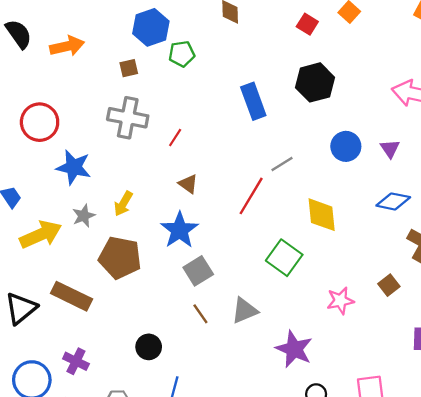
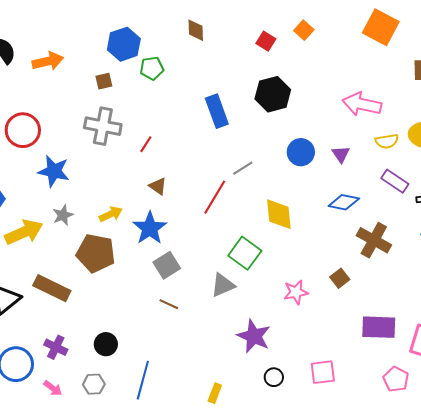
yellow arrow: (123, 204) -> (111, 214), moved, turned -145
gray triangle: (244, 311) -> (223, 285), moved
brown line: (200, 314) -> (169, 304), turned -30
black circle: (149, 347) -> (106, 344), moved

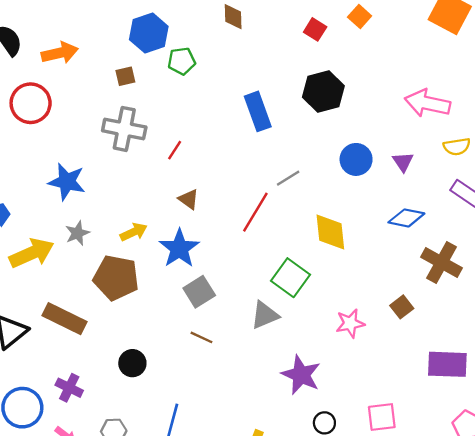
red circle: (23, 130) -> (31, 103), moved
black circle: (106, 344) -> (132, 363), moved

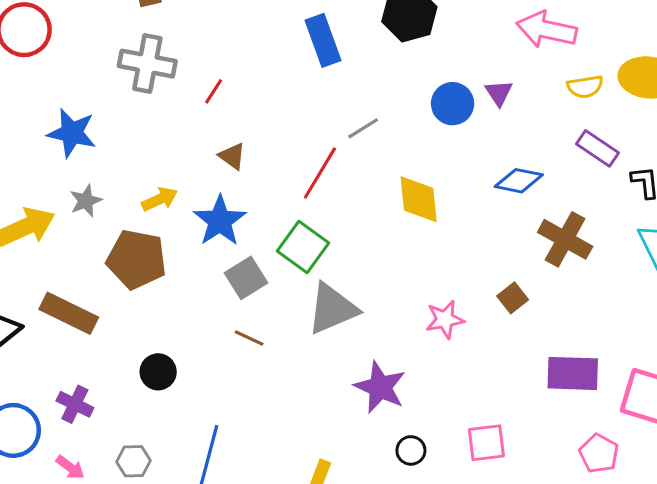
purple triangle: (403, 162) -> (499, 93), moved
green square: (290, 278) -> (303, 247), moved
gray triangle: (265, 315) -> (332, 309), size x1.4

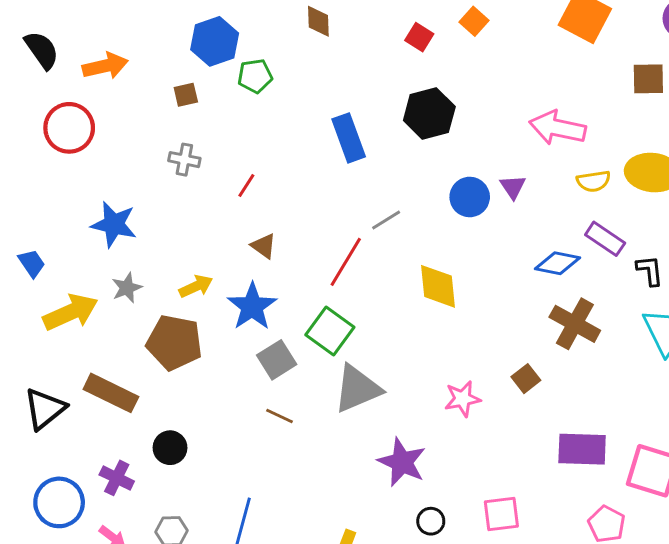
gray cross: (147, 64) -> (184, 160), size x0.6
blue diamond: (519, 181) -> (558, 263), moved
black circle: (158, 372) -> (170, 448), moved

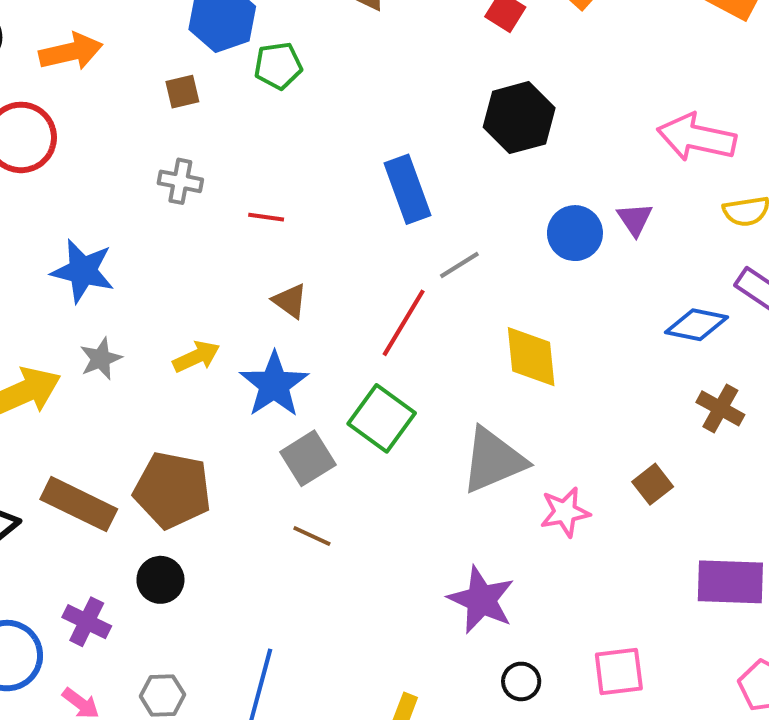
blue rectangle: (349, 138) -> (408, 189), moved
red line: (246, 185) -> (266, 217), turned 65
brown cross: (575, 324) -> (720, 408), size x0.7
brown pentagon: (174, 343) -> (172, 490), moved
gray triangle: (357, 389) -> (493, 460), moved

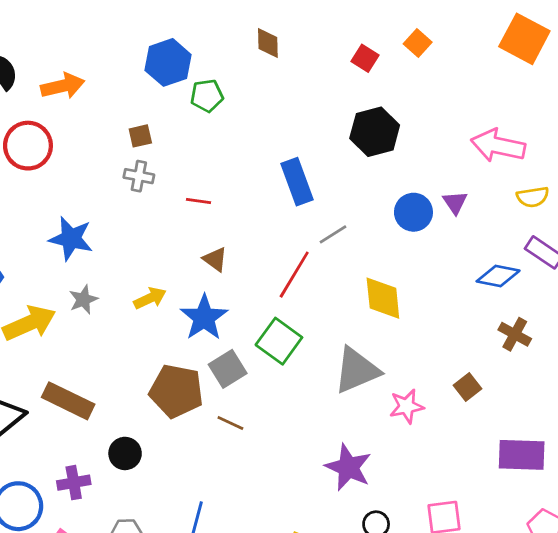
brown square: (182, 92) -> (140, 136), moved
brown pentagon: (172, 490) -> (176, 391), moved
purple cross: (87, 622) -> (74, 483), turned -36

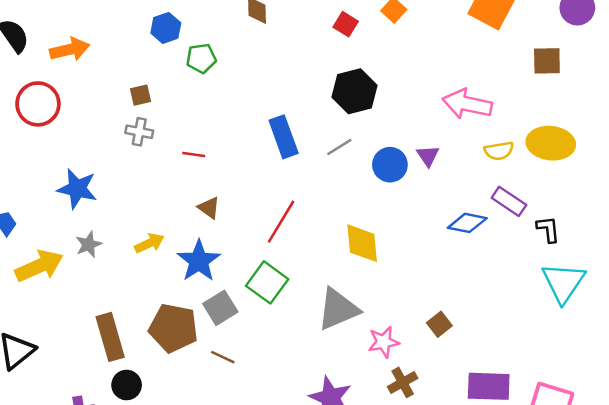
blue hexagon: (168, 62) -> (166, 28), size x0.7
gray line: (333, 234) -> (339, 147), moved
brown cross: (515, 334) -> (403, 382), moved, turned 32
brown rectangle: (68, 401) -> (110, 337), moved, turned 48

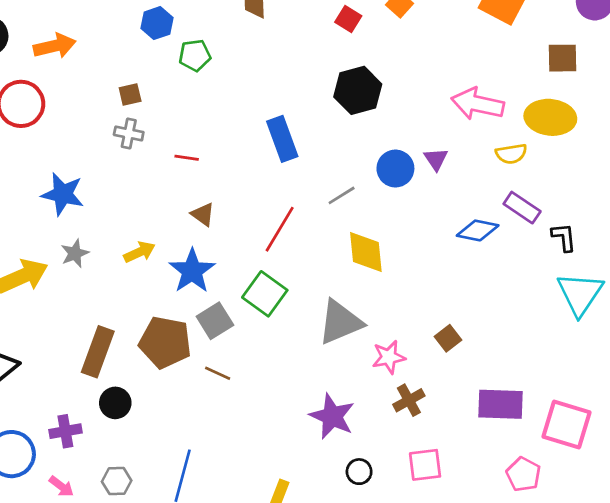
yellow ellipse: (551, 143) -> (550, 117), moved
gray line: (339, 147) -> (342, 195), moved
brown rectangle: (110, 337) -> (98, 352), turned 36

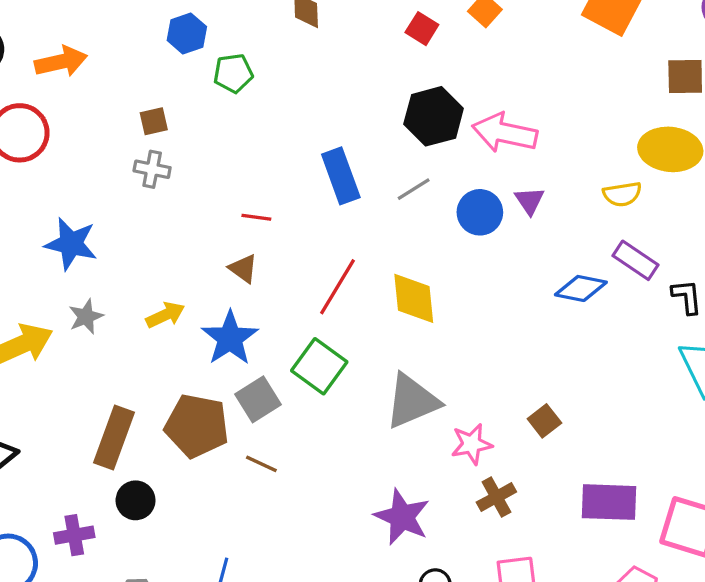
pink arrow: (478, 104) -> (505, 133), moved
red line: (187, 158) -> (256, 217), moved
gray line: (342, 195) -> (414, 189), moved
yellow diamond: (366, 252) -> (414, 298), moved

